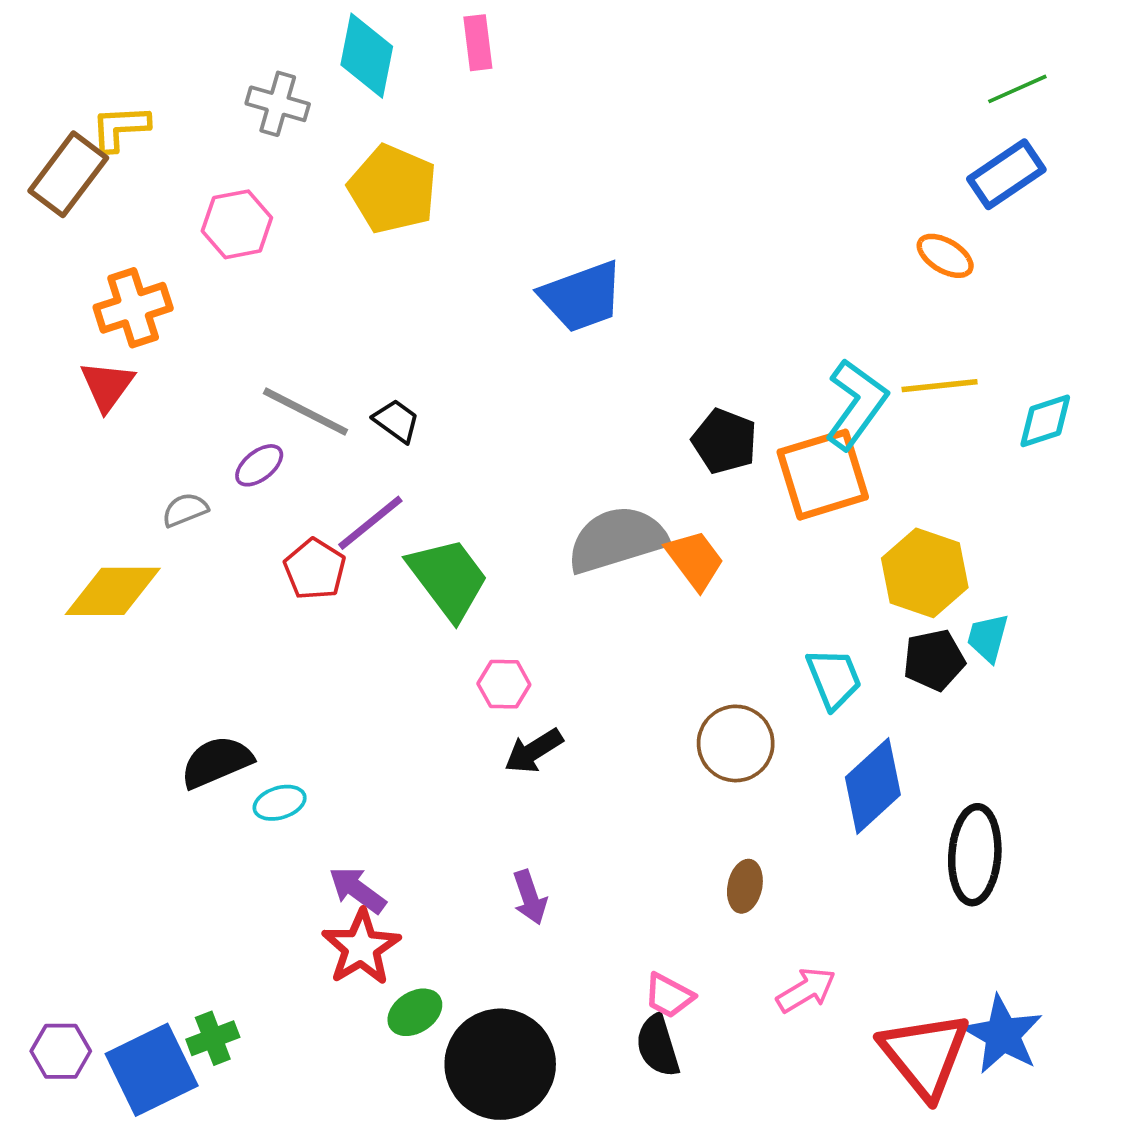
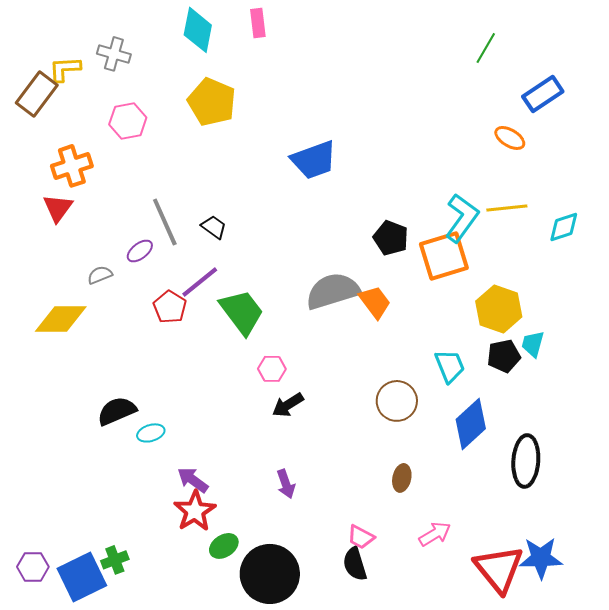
green line: (1017, 89) -> (486, 48), moved, turned -36
gray cross: (278, 104) -> (114, 54), moved
gray line: (306, 412) -> (165, 222), turned 39
blue star: (1003, 1035) -> (541, 558), turned -30

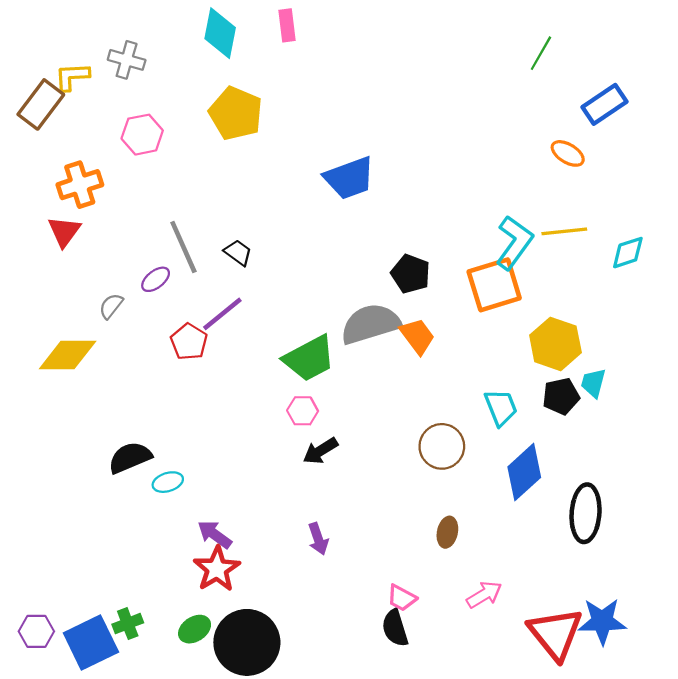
black pentagon: (391, 238) -> (411, 274), moved
gray semicircle: (100, 275) -> (111, 306), turned -30
green trapezoid: (242, 312) -> (309, 358), moved, turned 99
green ellipse: (224, 546) -> (195, 629), moved
black circle: (270, 574) -> (247, 642), moved

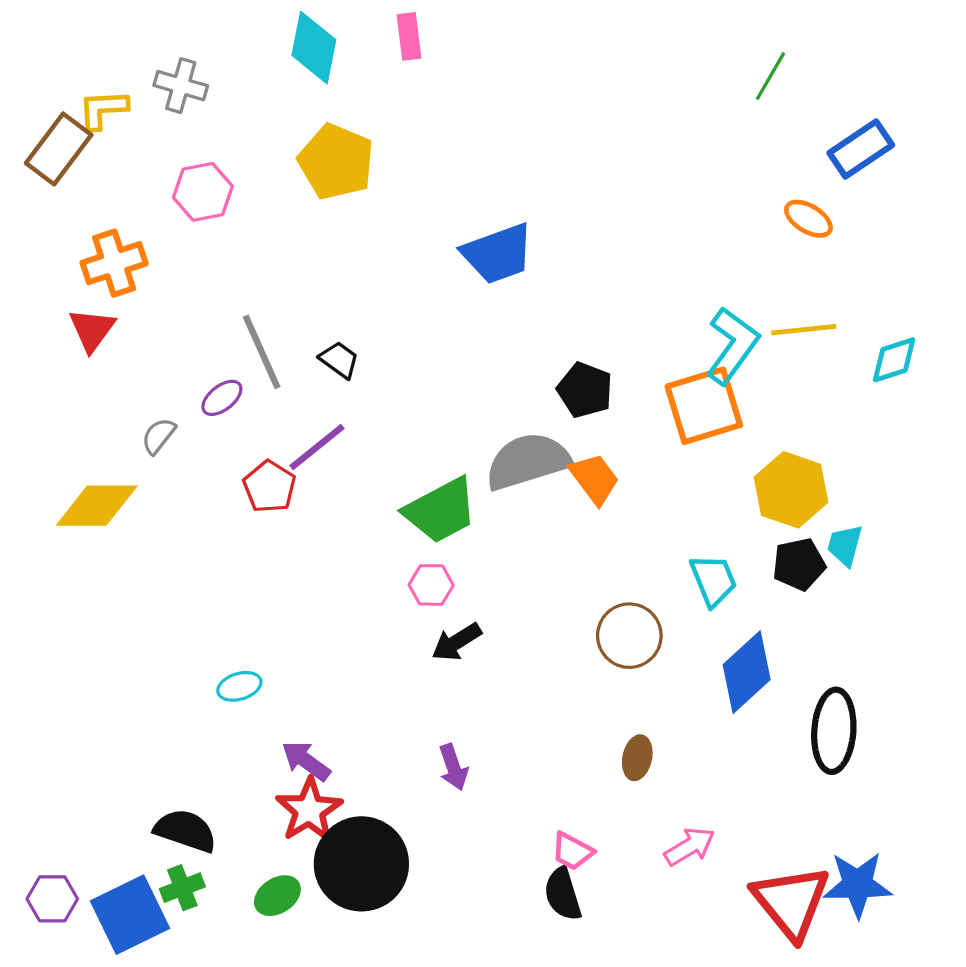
black semicircle: (130, 458) -> (185, 831), moved, turned 42
black circle: (247, 642) -> (361, 864), moved

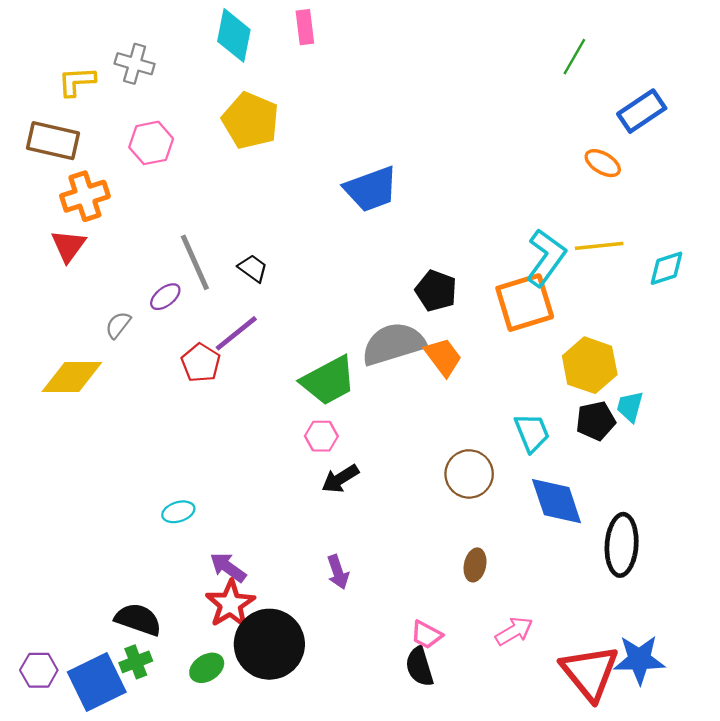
brown rectangle: (59, 149) -> (53, 141), moved, turned 66
blue diamond: (747, 672) -> (557, 501), turned -66

